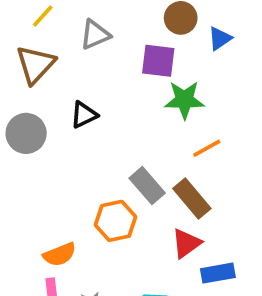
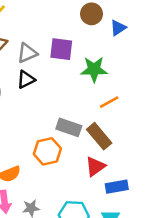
gray triangle: (95, 35) -> (27, 53), moved
purple square: (158, 61) -> (61, 49), moved
gray rectangle: (147, 186) -> (69, 127), turned -30

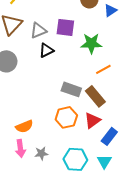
black triangle: (26, 79) -> (46, 50), moved
orange hexagon: (47, 151) -> (66, 117), moved
blue rectangle: (117, 187) -> (109, 136), turned -42

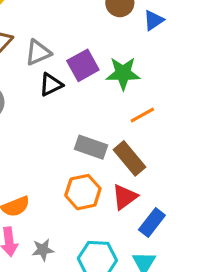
purple square: (65, 27) -> (83, 65), moved, turned -36

